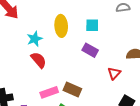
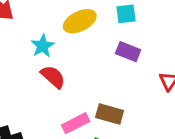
yellow ellipse: (61, 26) -> (80, 21), turned 75

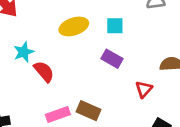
cyan star: (43, 46) -> (24, 52), moved

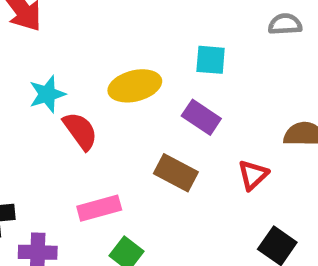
yellow ellipse: (74, 26) -> (135, 86), moved
brown rectangle: (89, 111) -> (176, 173), moved

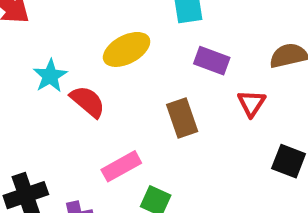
purple rectangle: (201, 117) -> (212, 61), moved
brown rectangle: (176, 173) -> (182, 118), turned 57

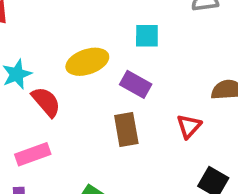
purple rectangle: (212, 61) -> (136, 84), moved
pink rectangle: (121, 166) -> (33, 154), moved

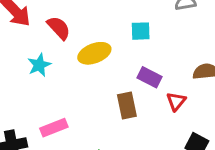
purple rectangle: (136, 84) -> (149, 77), moved
red semicircle: (46, 102) -> (59, 28), moved

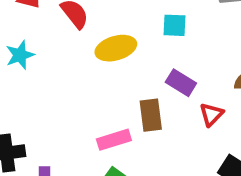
cyan star: (39, 65) -> (20, 55), moved
pink rectangle: (54, 128) -> (114, 140), moved

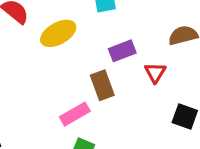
purple rectangle: (181, 83) -> (122, 51), turned -40

